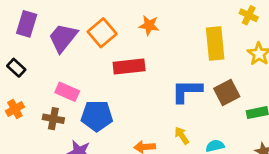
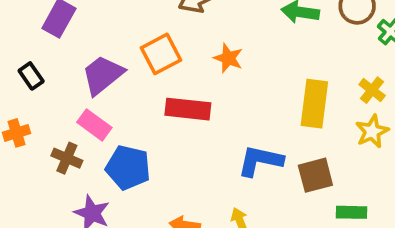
yellow cross: (249, 15) -> (372, 90), moved
purple trapezoid: (63, 38) -> (103, 75), moved

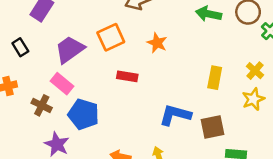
yellow rectangle: (314, 104) -> (215, 78), size x0.7
red rectangle: (188, 109) -> (127, 76), size x0.7

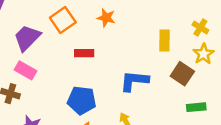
blue pentagon: (84, 114) -> (82, 100), moved
brown square: (213, 127) -> (182, 74), moved, turned -35

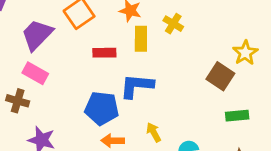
yellow cross: (200, 27) -> (173, 24), moved
yellow rectangle: (165, 40) -> (141, 39), moved
blue L-shape: (134, 81) -> (137, 86), moved

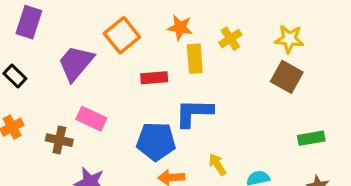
yellow cross: (173, 24) -> (230, 39), turned 30
yellow star: (245, 53) -> (289, 39), moved, turned -30
pink rectangle: (35, 73) -> (91, 119), moved
brown square: (220, 76) -> (287, 77), moved

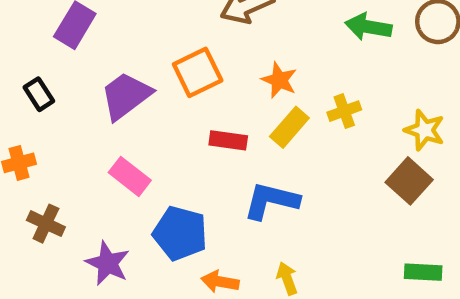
yellow rectangle: (195, 59) -> (289, 127), turned 32
brown cross: (59, 140) -> (46, 224), moved
blue pentagon: (156, 141) -> (180, 233), moved

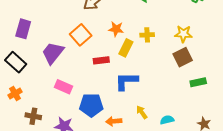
black rectangle: (39, 94) -> (16, 62), size x1.5
yellow cross: (344, 111) -> (147, 35), turned 32
brown square: (409, 181) -> (183, 57), turned 36
green rectangle: (423, 272) -> (198, 82), moved

